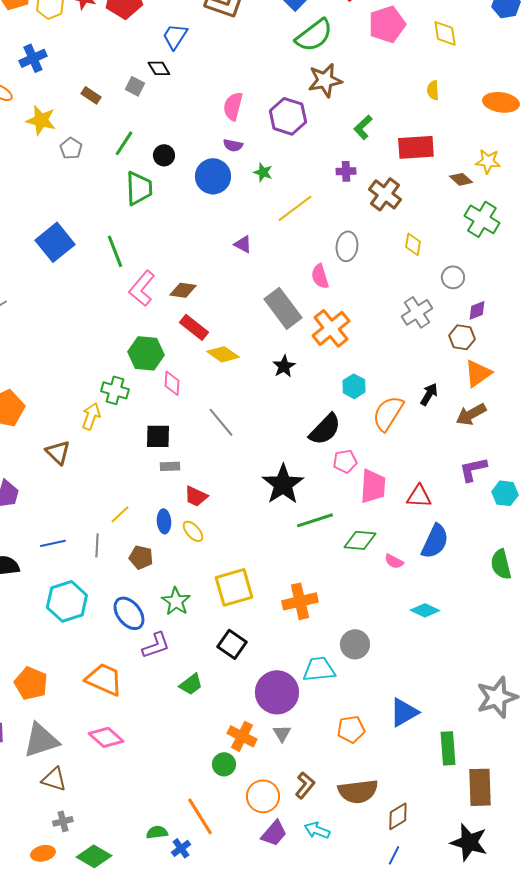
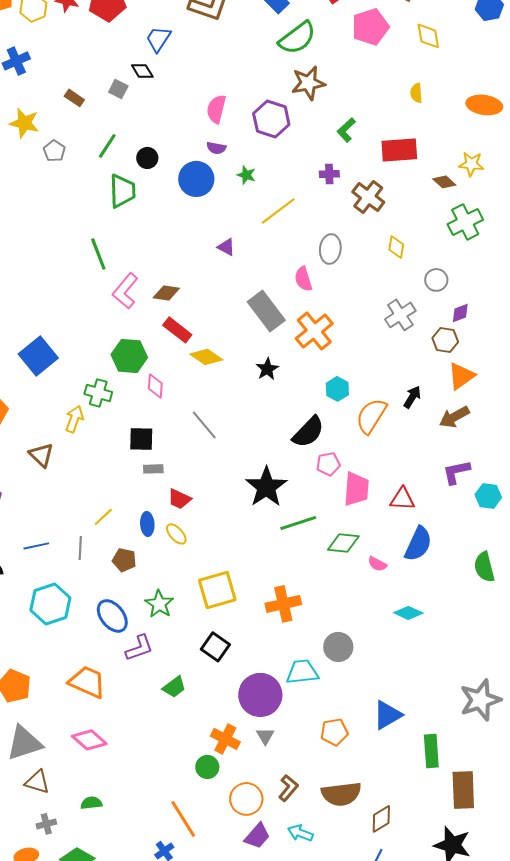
green cross: (482, 219) -> (465, 222), turned 32
blue square: (55, 242) -> (38, 356), moved
green semicircle: (157, 832) -> (91, 803), moved

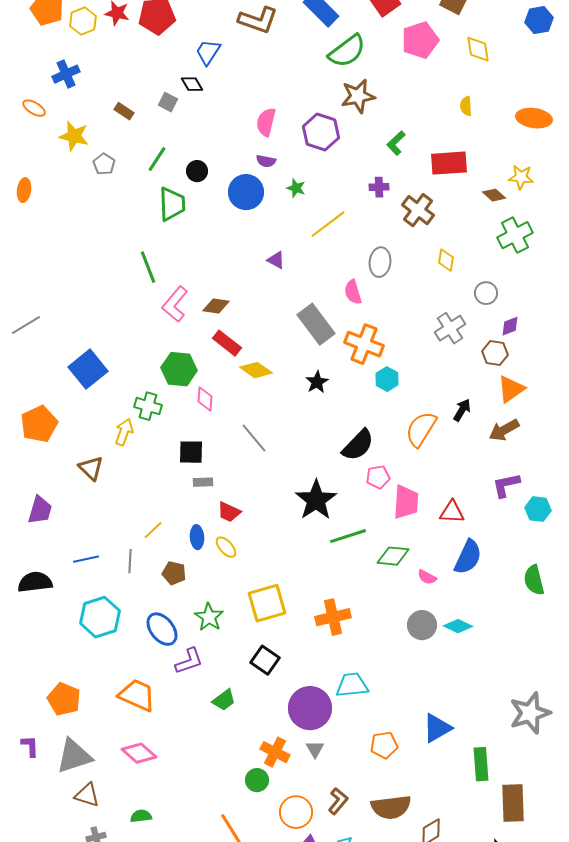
orange cross: (314, 331) -> (364, 344), turned -30
cyan hexagon: (337, 389) -> (387, 379), moved
gray circle: (338, 647) -> (422, 625), moved

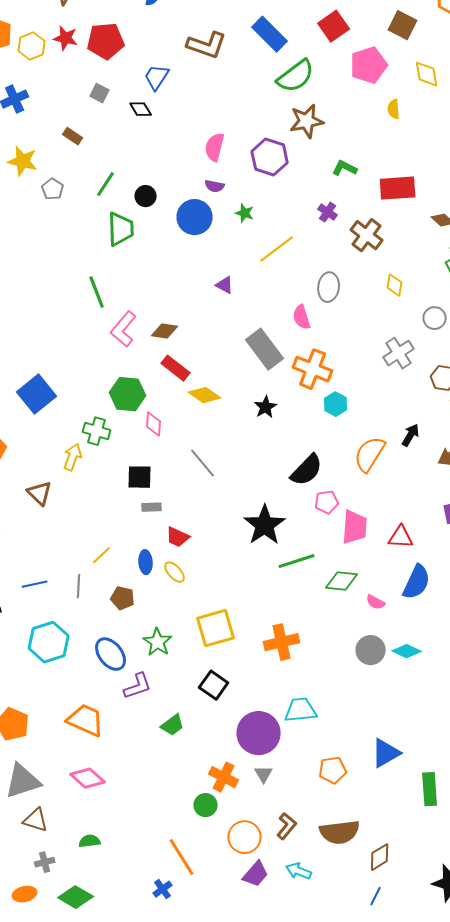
gray square: (168, 102) -> (100, 93), moved
yellow semicircle: (466, 106) -> (394, 109), moved
green L-shape: (396, 143) -> (345, 168), turned 70
purple cross: (379, 187) -> (328, 212), turned 36

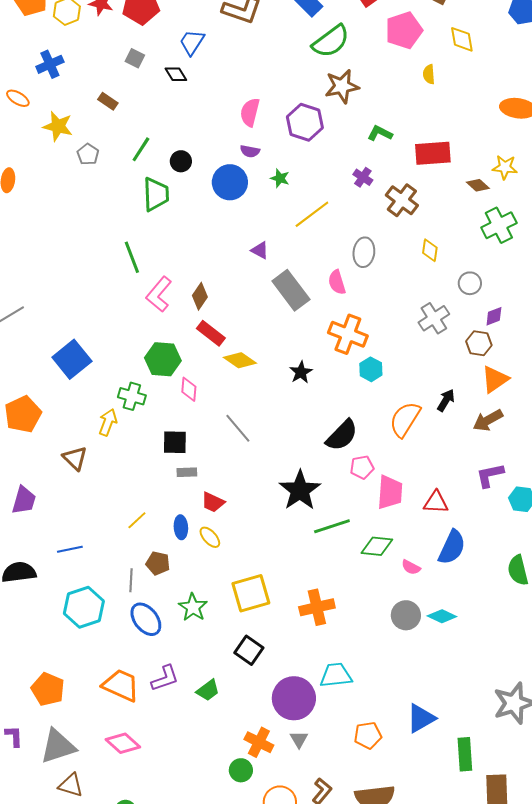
brown diamond: (165, 331) -> (200, 296), turned -64
gray rectangle: (265, 349) -> (291, 290), moved
gray line: (79, 586) -> (131, 580), moved
purple L-shape: (138, 686) -> (165, 678), moved

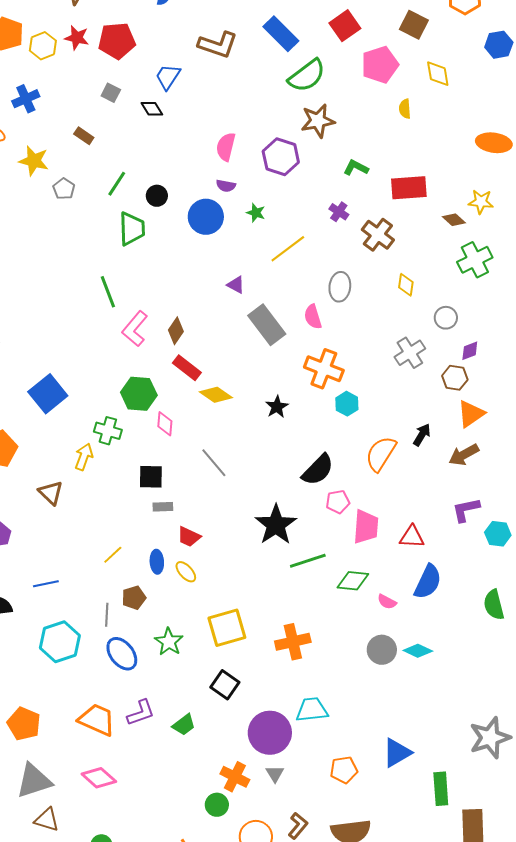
brown pentagon: (158, 563) -> (134, 598), turned -30

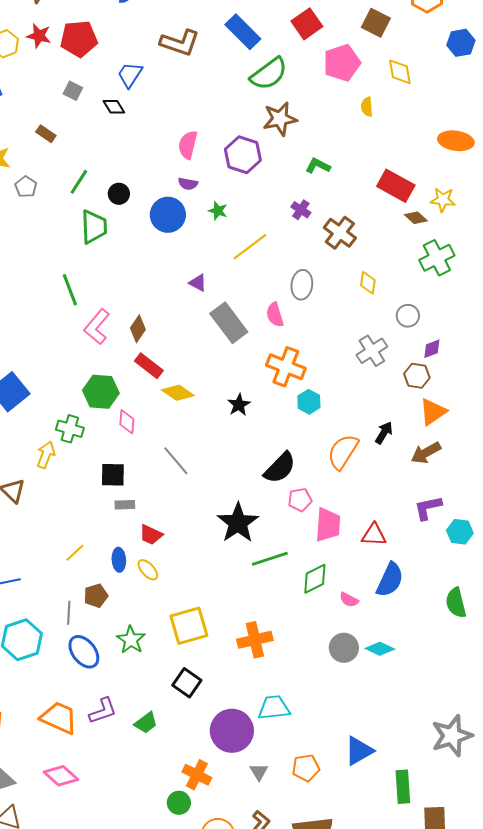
red rectangle: (409, 188) -> (396, 186), moved, turned 33
green diamond: (353, 581) -> (315, 579), turned -32
gray triangle: (275, 774) -> (259, 772), moved

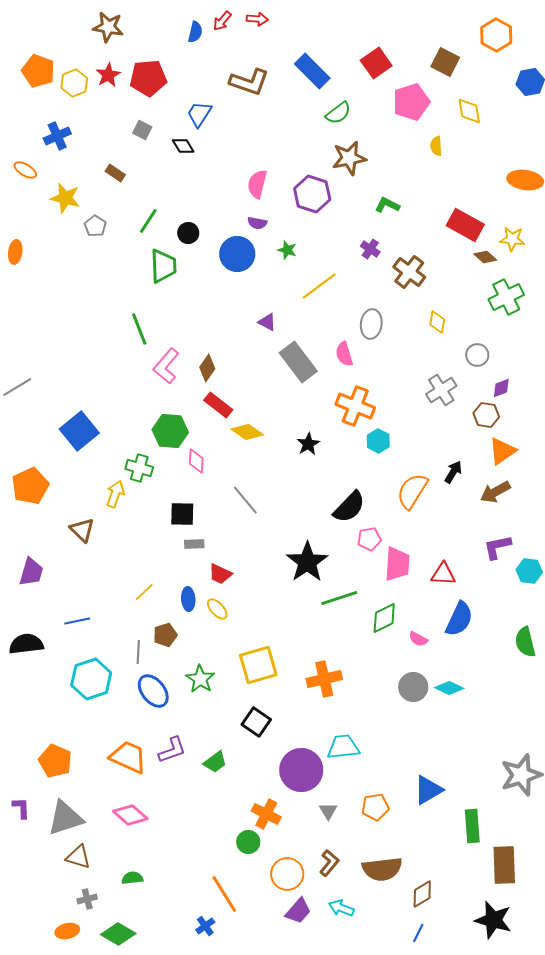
red star: (39, 36) -> (108, 75), turned 30
green semicircle: (269, 74) -> (338, 113), size x0.7

